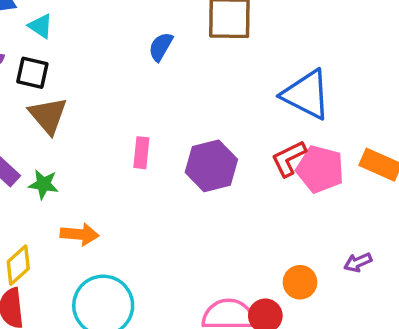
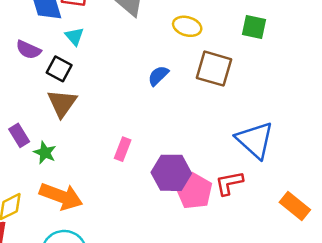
pink pentagon: (320, 169) -> (194, 191), moved
orange arrow: (79, 234) -> (61, 196), size x1.5

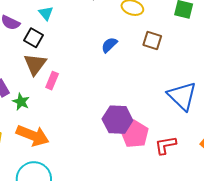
brown square: (214, 69) -> (152, 41), size x0.7
pink rectangle: (123, 149) -> (52, 81), moved
red L-shape: (229, 183) -> (166, 145), moved

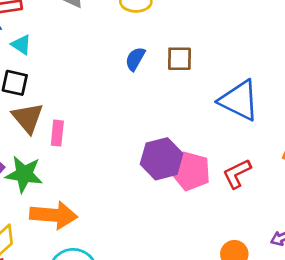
brown square: (152, 41) -> (179, 59), moved
blue semicircle: (109, 45) -> (135, 59), moved
green star: (21, 102) -> (24, 174), size x1.5

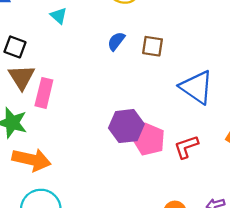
cyan triangle: (21, 45) -> (59, 16), moved
pink rectangle: (57, 133) -> (44, 93), size x1.4

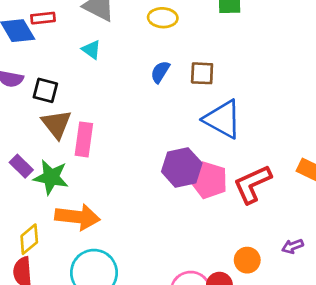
blue triangle: (197, 87) -> (223, 119), moved
red L-shape: (186, 147) -> (252, 184), size x1.4

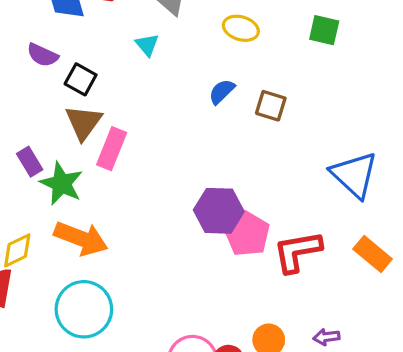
blue triangle: (223, 119) -> (354, 175), moved

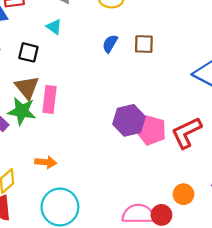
black square: (81, 79) -> (28, 52), moved
green star: (61, 184) -> (22, 111), moved
orange arrow: (81, 238) -> (46, 162), size x0.6

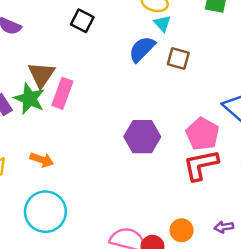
cyan triangle: (54, 27) -> (162, 23), moved
blue semicircle: (110, 44) -> (142, 49), size x1.4
black square: (28, 52) -> (82, 21), moved
pink pentagon: (151, 130) -> (202, 134), moved

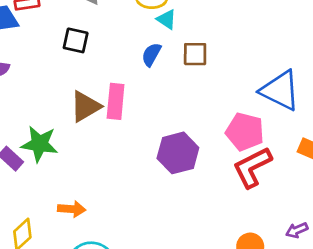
blue semicircle: (142, 49) -> (151, 54), size x0.7
brown triangle: (41, 75) -> (85, 107), moved, turned 40
pink rectangle: (62, 93) -> (116, 101), moved

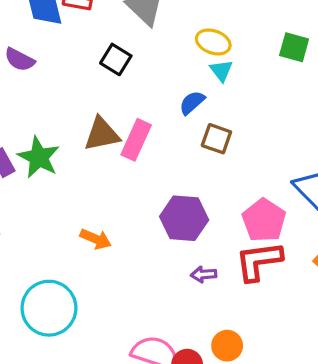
brown square: (195, 54) -> (216, 139), moved
orange arrow: (72, 209) -> (96, 239), moved
purple arrow: (297, 230) -> (204, 274), moved

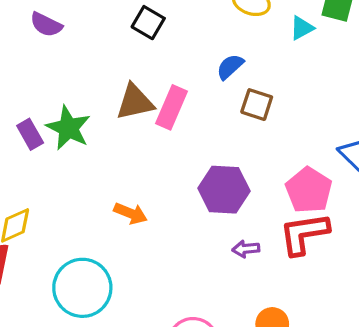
cyan triangle: (221, 71) -> (302, 28), moved, turned 40

